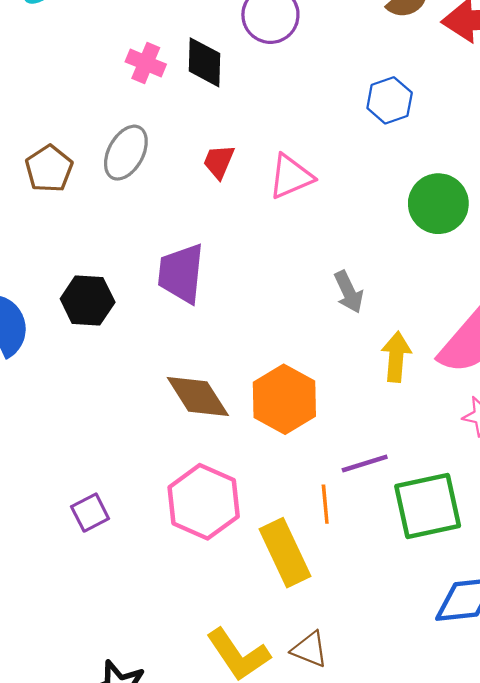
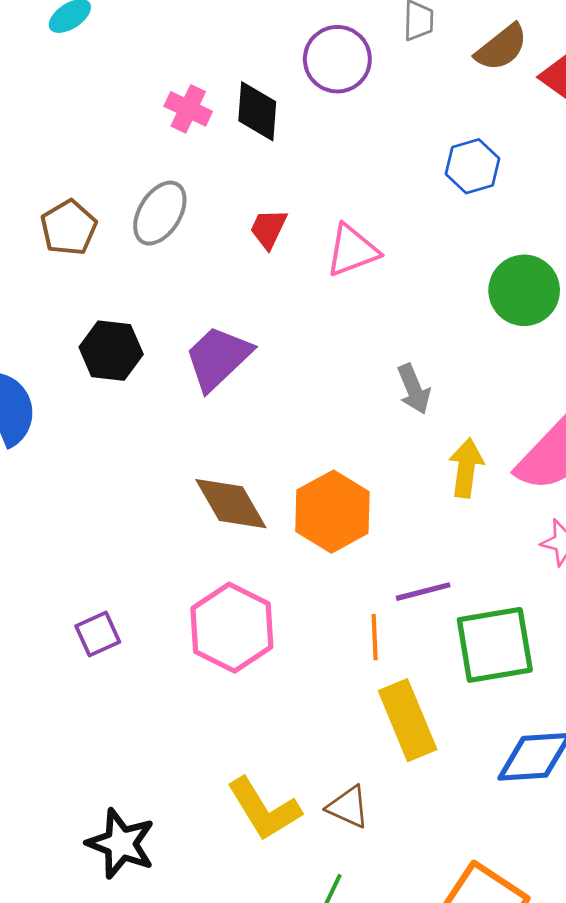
purple trapezoid: (181, 273) -> (218, 358), turned 38
black hexagon: (88, 300) -> (111, 351), moved
yellow rectangle: (285, 553) -> (408, 720), moved

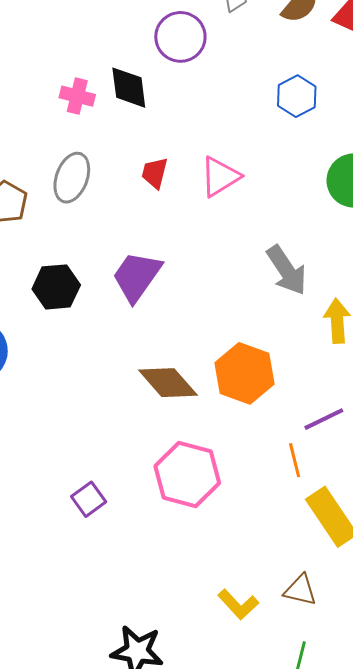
gray arrow: (414, 389) -> (287, 270), size x1.4
yellow L-shape: (264, 809) -> (238, 604), size x0.7

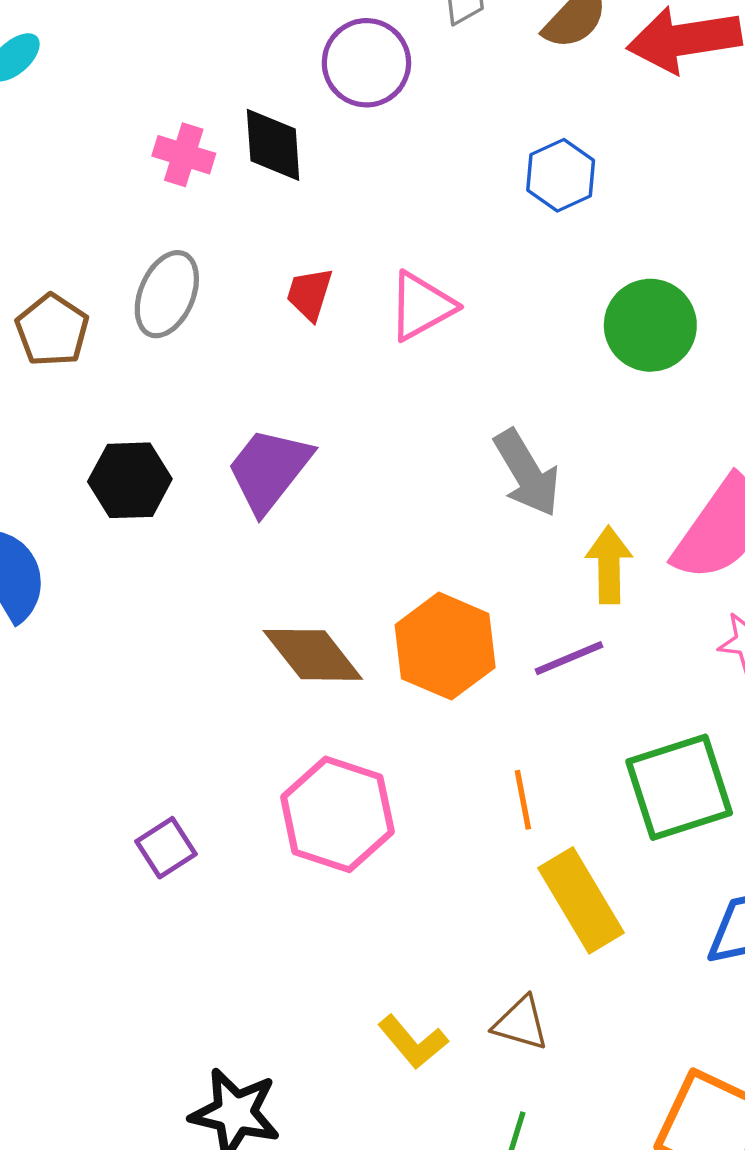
purple line: (324, 419) -> (569, 658), moved

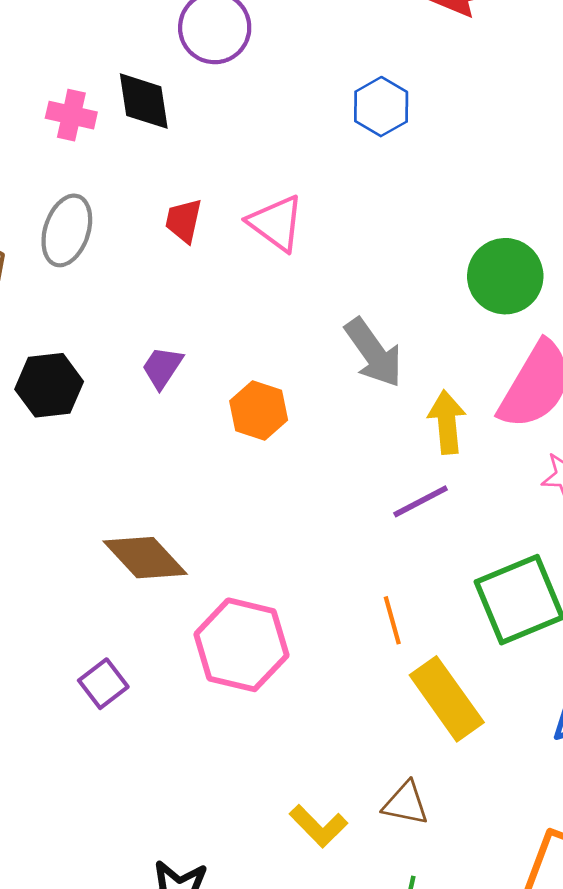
pink triangle: (421, 306) -> (276, 223), turned -50
green circle: (650, 325) -> (505, 276), moved
purple trapezoid: (269, 470) -> (162, 367), size x0.6
orange hexagon: (445, 646) -> (259, 411), moved, size x0.7
brown diamond: (313, 655) -> (145, 558), moved

